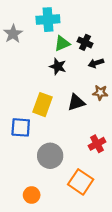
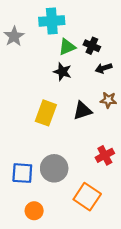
blue square: (21, 127) -> (22, 173), moved

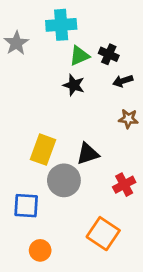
black triangle: (82, 111) -> (88, 154), moved
yellow rectangle: (46, 113) -> (43, 150), moved
gray circle: (54, 168) -> (64, 180), moved

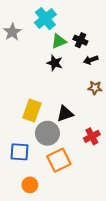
cyan cross: (61, 25) -> (45, 19), turned -35
orange square: (103, 234) -> (59, 160), moved, turned 30

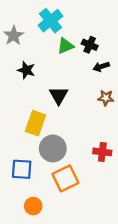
black star: (55, 63) -> (26, 70), moved
black triangle: (65, 114) -> (59, 95), moved, turned -42
red cross: (92, 136) -> (102, 152), turned 35

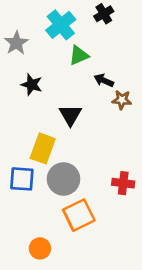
black cross: (90, 45) -> (104, 14), moved, turned 35
black arrow: (101, 67) -> (104, 80), moved, turned 42
brown star: (106, 98) -> (122, 100), moved
blue square: (22, 169) -> (22, 179), moved

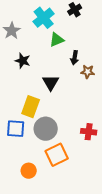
black arrow: (104, 80) -> (75, 58), turned -104
orange circle: (40, 248) -> (29, 171), moved

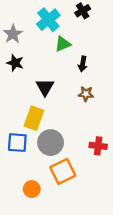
black star: (23, 61) -> (15, 63), moved
brown star: (88, 72) -> (86, 94), moved
black triangle: (51, 83) -> (45, 87), moved

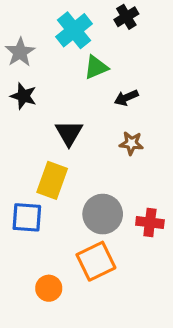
black arrow: (83, 64) -> (126, 98), turned 56
gray circle: (51, 143) -> (103, 214), moved

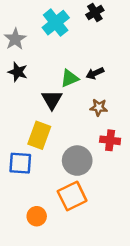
green triangle: (96, 67) -> (70, 78), moved
red cross: (150, 222) -> (110, 140), moved

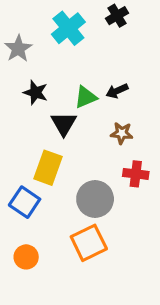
black star: (18, 72) -> (36, 92), moved
blue square: (20, 163) -> (25, 202), turned 30
orange circle: (37, 216) -> (26, 257), moved

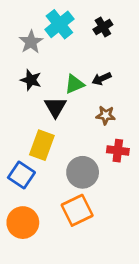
black cross: (117, 16) -> (103, 27), moved
gray star: (18, 49) -> (31, 42), moved
orange circle: (26, 257) -> (23, 223), size x1.5

